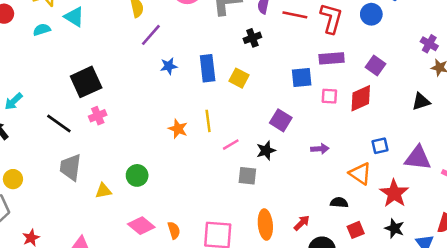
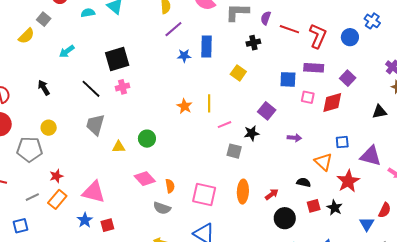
blue rectangle: (208, 68) -> (206, 47), moved
cyan arrow: (14, 101) -> (67, 51), moved
black star: (394, 228) -> (335, 208), moved

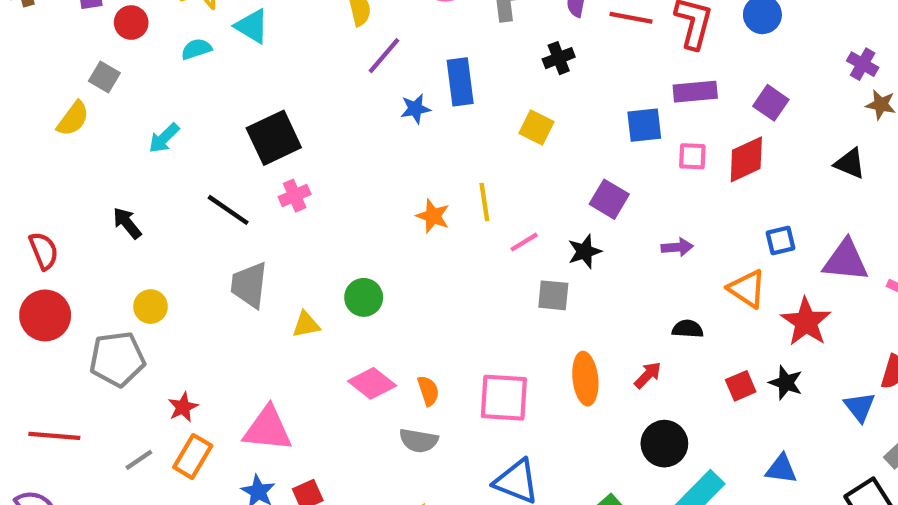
black triangle: (379, 112) -> (850, 164), turned 42
black semicircle: (304, 182) -> (688, 329), moved
black circle: (285, 218) -> (664, 444), moved

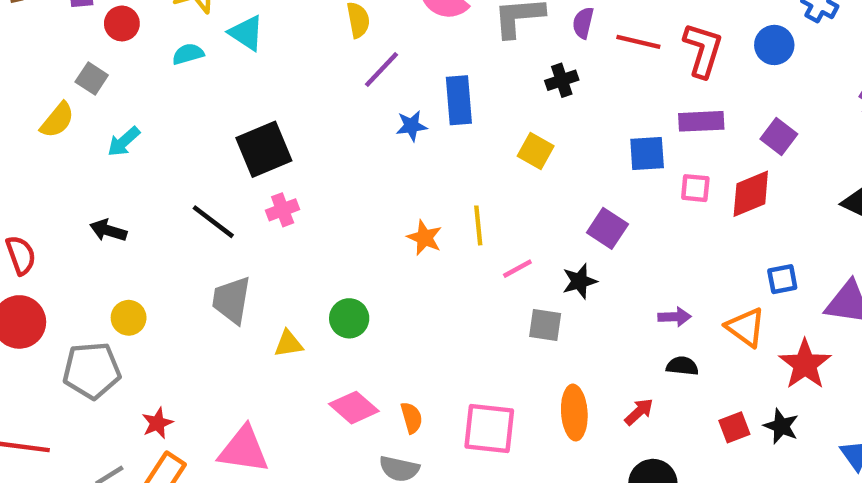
cyan arrow: (164, 138) -> (124, 142), moved
black arrow: (127, 223) -> (108, 230), turned -36
purple arrow: (677, 247) -> (675, 317), moved

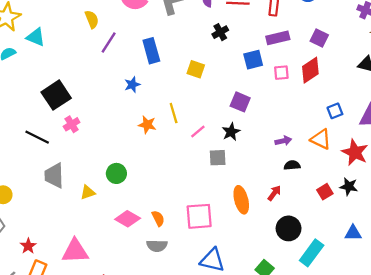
black cross: (562, 80) -> (220, 32), moved
blue star: (411, 126) -> (132, 85), moved

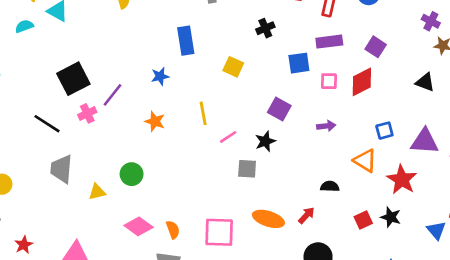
purple line: (109, 43) -> (113, 95), moved
orange star: (147, 125) -> (155, 121), moved
purple arrow: (283, 141) -> (326, 126), moved
orange ellipse: (241, 200) -> (268, 219), turned -64

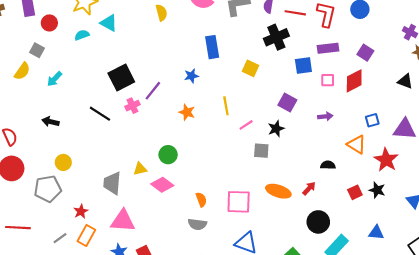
black cross: (265, 28) -> (276, 37), size x1.6
gray trapezoid: (61, 169) -> (112, 183), moved
pink diamond: (139, 226) -> (162, 185), moved

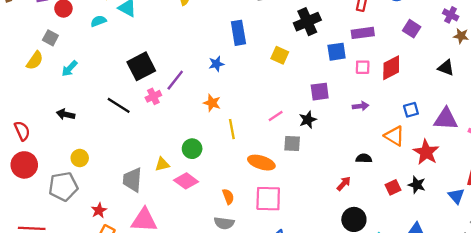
purple square: (365, 53) -> (412, 29), moved
purple square: (287, 103) -> (320, 92), turned -36
yellow line: (226, 106) -> (232, 129), moved
orange ellipse: (278, 191) -> (261, 163), moved

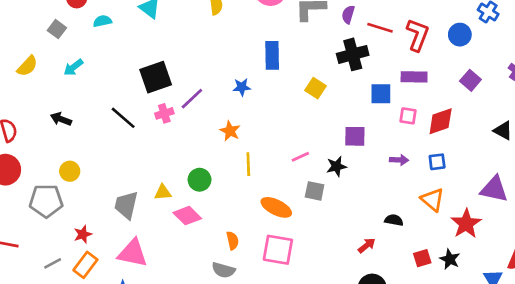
cyan semicircle: (98, 21) -> (102, 21), moved
yellow semicircle: (35, 60) -> (27, 66), moved
blue square: (411, 110) -> (437, 162), moved

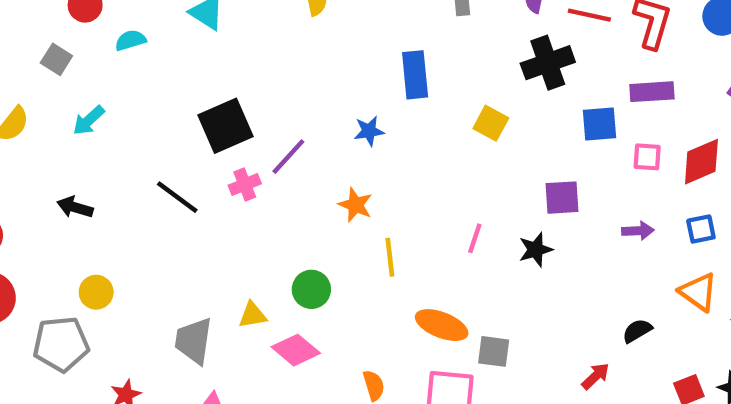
pink line: (300, 157) -> (475, 238), turned -42
gray square: (315, 191) -> (494, 351), moved
black semicircle: (394, 220) -> (637, 331), turned -36

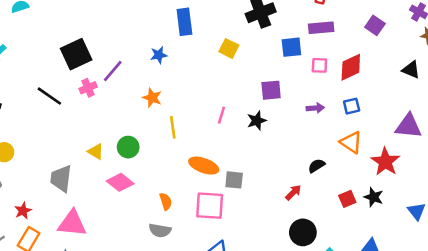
yellow triangle: (253, 315) -> (96, 152), moved, turned 42

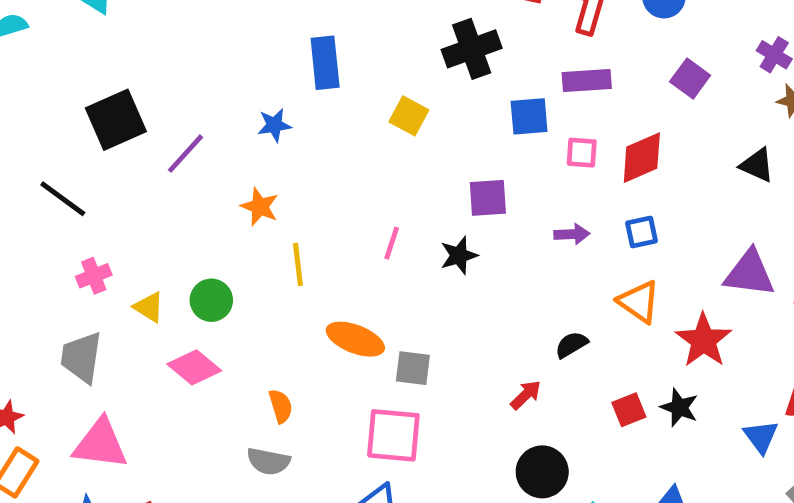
pink cross: (88, 88) -> (94, 276), moved
pink square: (210, 206) -> (393, 435), moved

